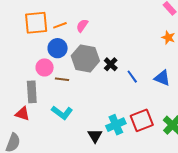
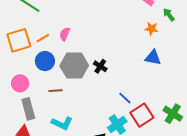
pink circle: (45, 67) -> (20, 83), moved
blue line: (132, 77) -> (125, 98), moved
blue triangle: (162, 78) -> (153, 58), moved

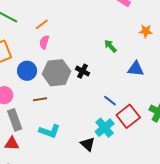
green arrow: (169, 15) -> (110, 46), moved
orange star: (151, 29) -> (146, 31), moved
orange line: (43, 38) -> (42, 24), moved
blue triangle: (153, 58) -> (136, 69), moved

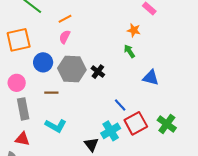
orange star: (146, 31) -> (134, 30), moved
red triangle: (12, 144) -> (22, 139), moved

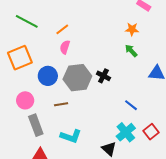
red square: (136, 123) -> (151, 132), moved, size x0.7

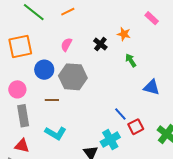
orange line: (62, 29) -> (68, 12), moved
orange star: (132, 29) -> (124, 34), moved
black cross: (103, 76) -> (100, 44), moved
red square: (151, 132) -> (136, 127), moved

